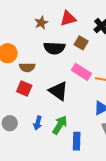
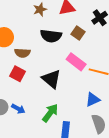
blue arrow: (38, 123) -> (18, 109), moved, turned -80

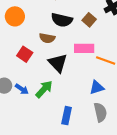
brown semicircle: (22, 53) -> (47, 38), moved
pink rectangle: (76, 62) -> (84, 48), turned -42
green arrow: (50, 113) -> (44, 89), moved

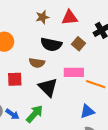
red square: (25, 54) -> (15, 79), turned -35

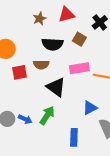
red square: (15, 79) -> (20, 72), moved
blue triangle: (87, 111) -> (90, 108), moved

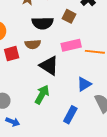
blue arrow: (25, 119) -> (13, 122), moved
blue rectangle: (74, 137) -> (70, 115), turned 30

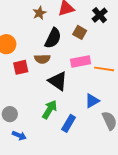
black semicircle: (43, 23) -> (53, 38), turned -65
blue rectangle: (70, 115) -> (69, 123), moved

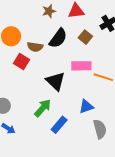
brown semicircle: (42, 59) -> (35, 47), moved
red square: (21, 67) -> (21, 62), turned 35

